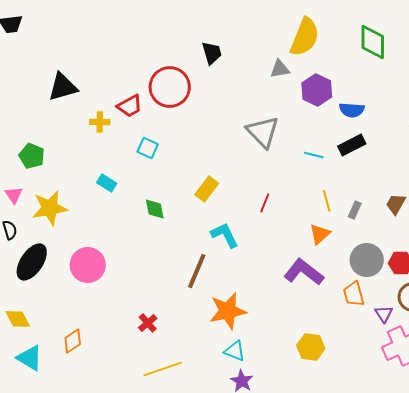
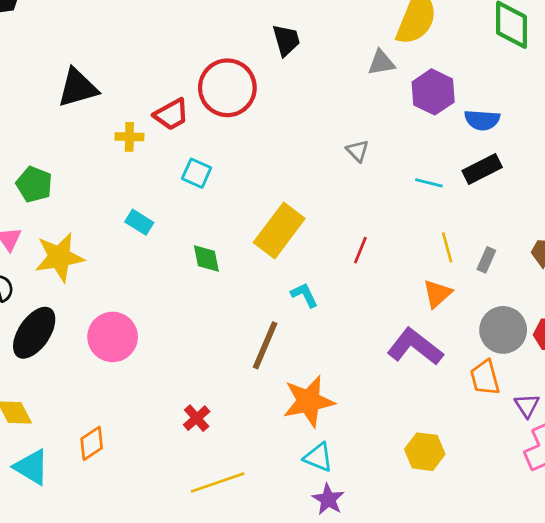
gray triangle: (263, 132) -> (358, 151), size x0.5
yellow rectangle: (207, 189) -> (279, 231), size x1.5
cyan L-shape: (225, 235) -> (304, 295), size x0.7

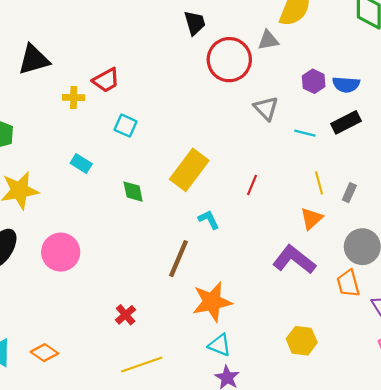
red circle: (227, 88) -> (229, 60), moved
purple hexagon: (433, 92) -> (314, 81), moved, size x0.7
gray triangle: (358, 151) -> (266, 108), moved, size x1.4
orange diamond: (92, 443) -> (44, 353), moved, turned 68

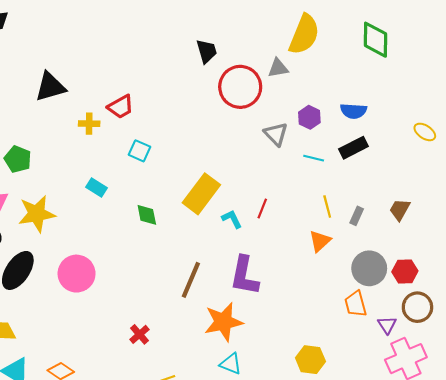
purple hexagon: (314, 81) -> (309, 117), moved
cyan L-shape: (209, 220) -> (232, 219), moved
purple L-shape: (294, 260) -> (244, 276), moved, turned -117

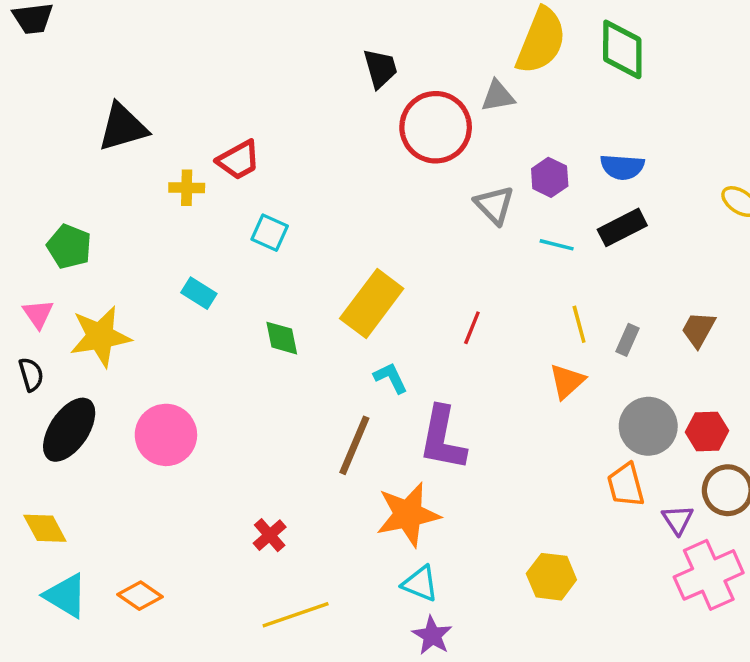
green diamond: (376, 40) -> (622, 49), moved
cyan L-shape: (232, 219) -> (391, 378), moved

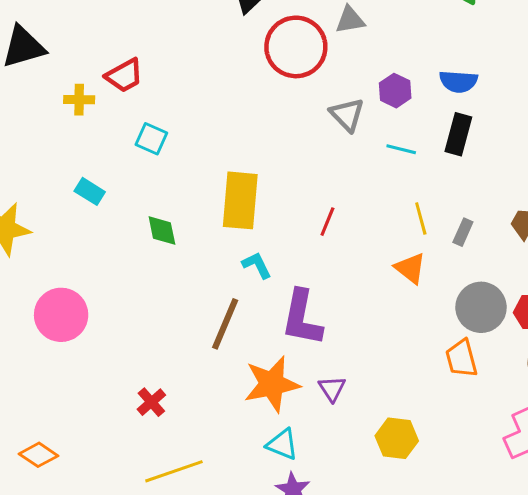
black rectangle: (622, 227) -> (458, 134), turned -48
yellow rectangle: (372, 304) -> (240, 200), turned -32
orange triangle: (567, 381) -> (410, 268), turned -40
purple triangle: (678, 520) -> (332, 389), moved

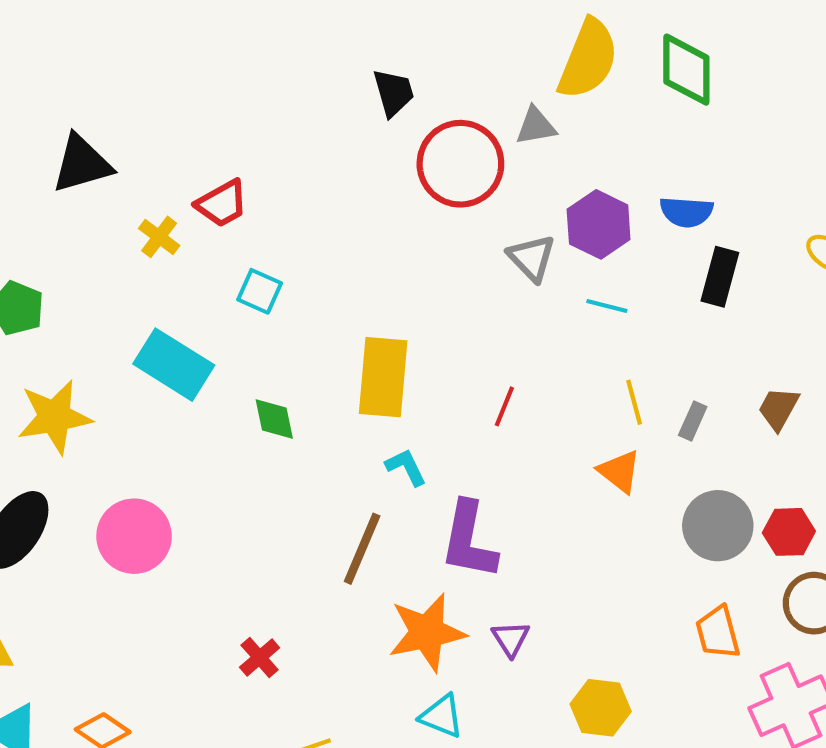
purple hexagon: (395, 91) -> (599, 224), size x1.4
yellow cross: (79, 100) -> (159, 237), turned 36
black rectangle: (458, 134) -> (720, 277), moved
cyan rectangle: (90, 191) -> (174, 365), size x1.8
orange trapezoid: (461, 358) -> (718, 632), moved

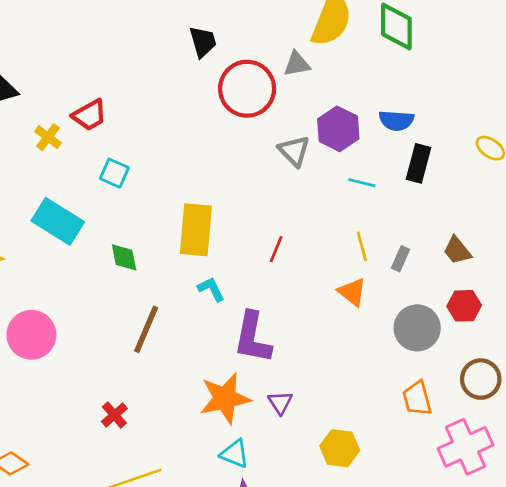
cyan line: (607, 306) -> (362, 183), moved
brown trapezoid: (778, 409) -> (457, 250), turned -68
red hexagon: (789, 532) -> (464, 306), moved
brown line: (362, 549) -> (146, 329), moved

